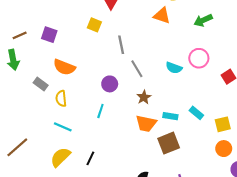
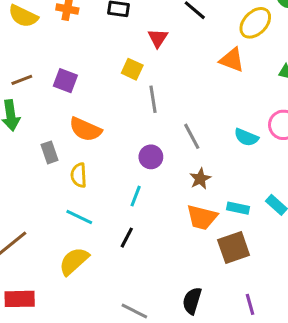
gray line: (121, 45) -> (153, 99), moved
gray rectangle: (41, 84) -> (49, 152), turned 32
black line: (90, 158) -> (127, 238), moved

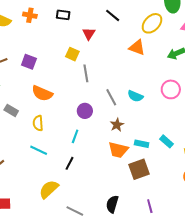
cyan semicircle: (246, 137) -> (135, 96), moved
gray rectangle: (49, 152) -> (11, 110), moved, turned -40
yellow semicircle: (74, 261) -> (49, 189), moved

